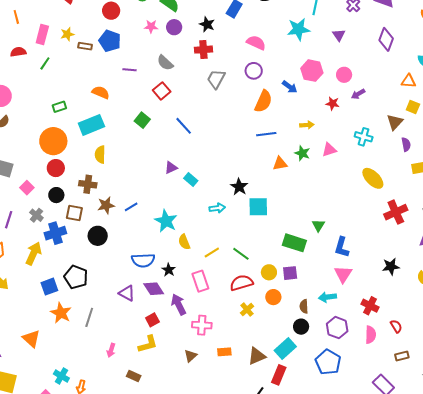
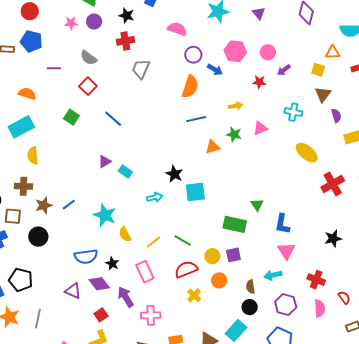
purple circle: (254, 71) -> (193, 55), moved
yellow square: (413, 107) -> (318, 70), moved

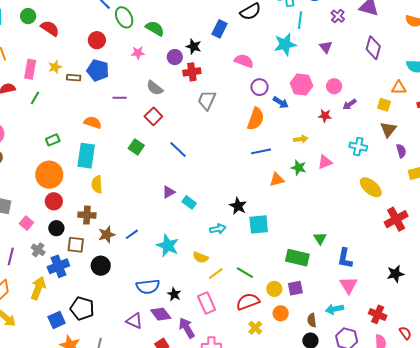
purple circle: (94, 22) -> (175, 57), moved
cyan rectangle: (21, 127) -> (86, 156), turned -55
yellow semicircle: (125, 234) -> (201, 257), moved, turned -42

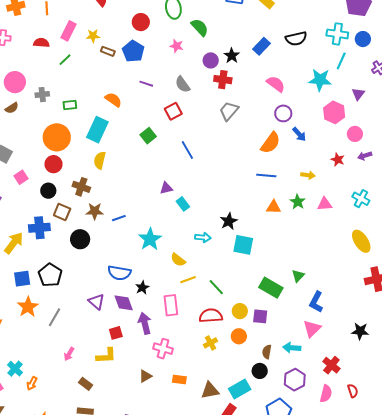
pink hexagon: (302, 85) -> (334, 112), moved
gray cross: (38, 250) -> (42, 95), moved, turned 32

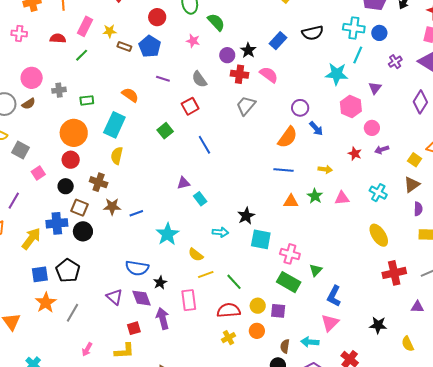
pink semicircle: (276, 84) -> (269, 75), moved
black circle: (80, 239) -> (83, 231), moved
pink cross: (163, 349) -> (290, 254), moved

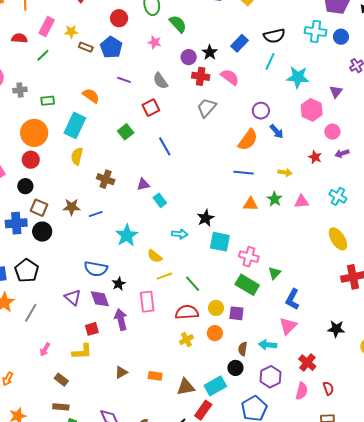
cyan line: (358, 55) -> (270, 61), moved
brown cross: (99, 182) -> (106, 179), moved

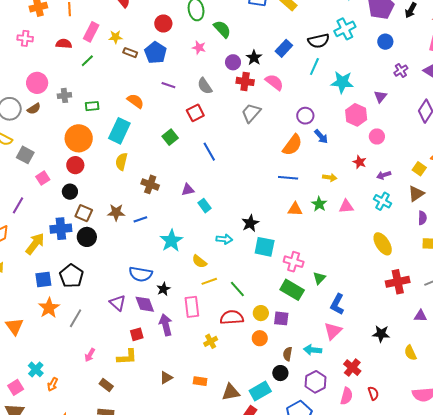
cyan cross: (316, 31) -> (345, 29), moved, turned -35
purple arrow: (342, 153) -> (384, 175), moved
yellow cross: (186, 340) -> (211, 341), moved

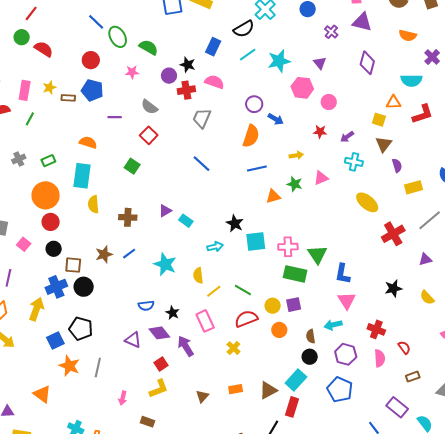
cyan line: (314, 66) -> (248, 55), turned 48
blue line: (209, 152) -> (202, 164), moved
yellow semicircle: (199, 261) -> (198, 275), turned 63
blue semicircle: (141, 274) -> (146, 306), size x0.7
green triangle: (319, 278) -> (317, 254), size x1.5

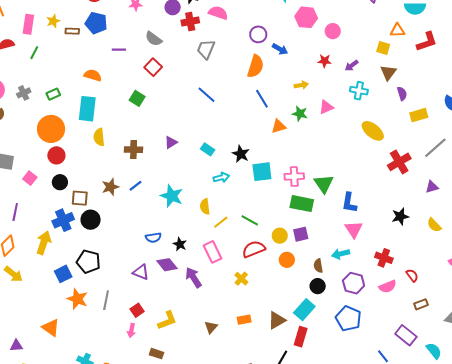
blue line: (257, 168) -> (262, 99), turned 72
cyan rectangle: (186, 221) -> (208, 149), moved
pink semicircle: (380, 358) -> (388, 287), turned 72
red square: (161, 364) -> (137, 310), moved

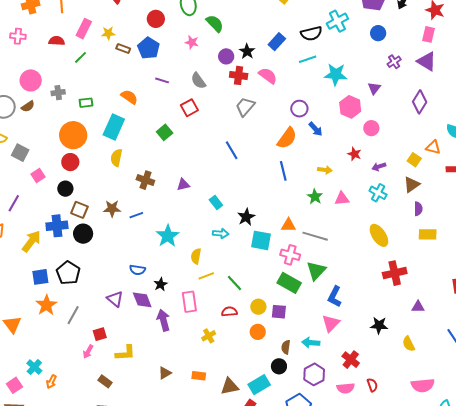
orange triangle: (279, 126) -> (288, 225), moved
gray line: (435, 148) -> (315, 236), moved, turned 40
red semicircle: (254, 249) -> (229, 312), size x0.7

